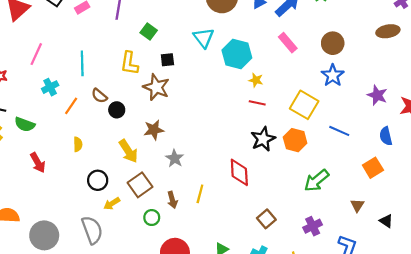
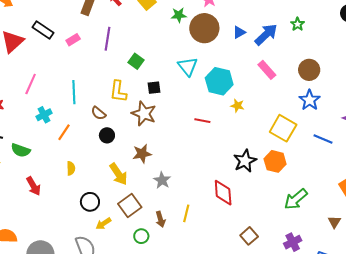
brown semicircle: (99, 96) -> (99, 113), moved
red line: (257, 103) -> (202, 121), moved
blue line: (339, 131) -> (323, 139), moved

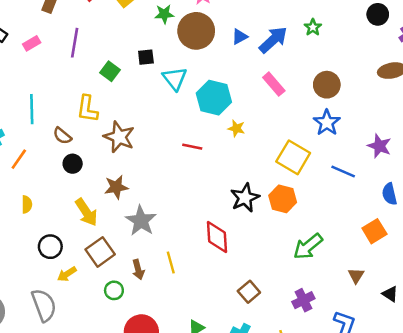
black square: (154, 88) -> (146, 57), moved
gray star: (162, 180) -> (141, 221), size x1.4
yellow line: (186, 213) -> (171, 263), turned -30

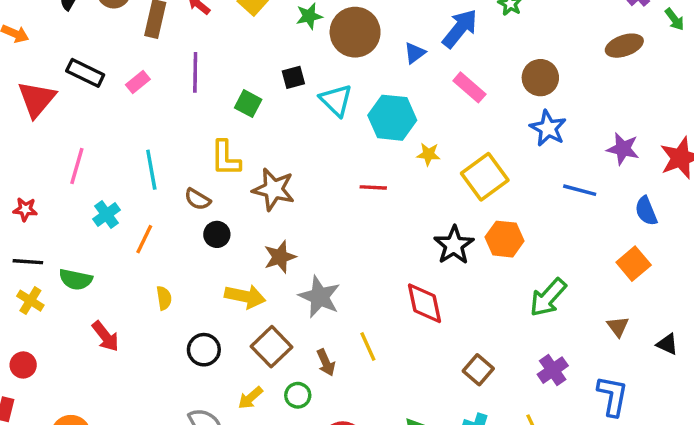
blue triangle: (240, 37) -> (415, 53), moved
yellow square: (293, 157) -> (485, 177), moved, turned 32
yellow arrow: (86, 212) -> (245, 296), turned -36
yellow arrow: (67, 274) -> (250, 398), moved

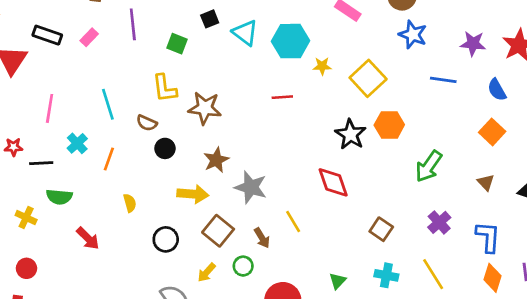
black line: (28, 262) -> (41, 163), moved

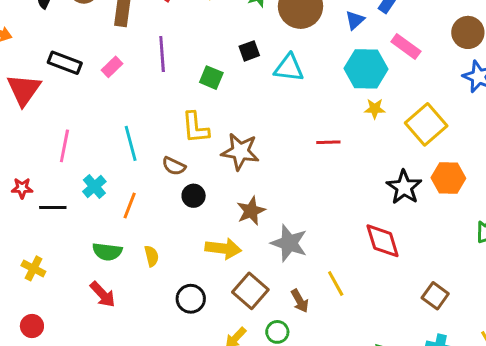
cyan triangle: (245, 33) -> (289, 68), turned -32
cyan hexagon: (290, 41) -> (366, 69), moved
green semicircle: (59, 197) -> (107, 252), moved

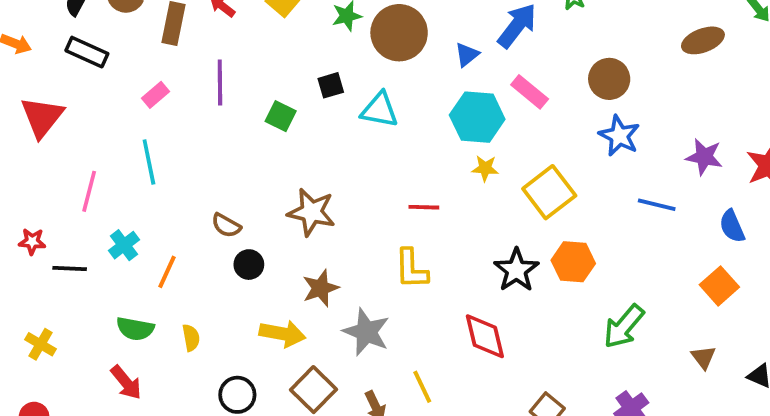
black rectangle: (65, 63) -> (87, 52), moved
yellow L-shape: (195, 128) -> (411, 269), moved
cyan line: (131, 143) -> (149, 162), moved

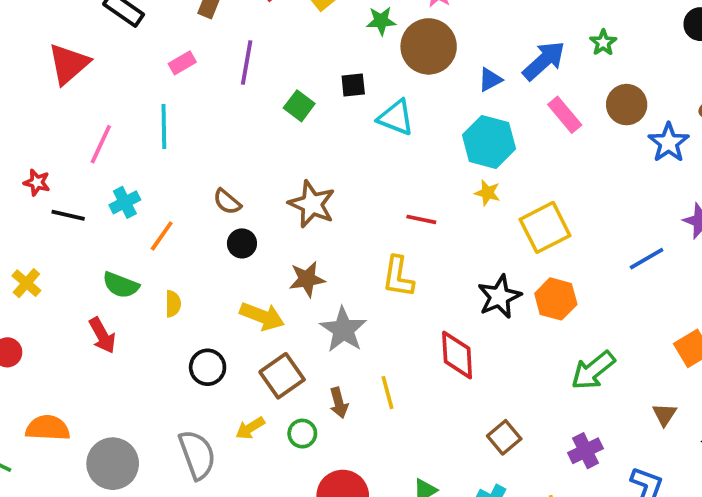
brown circle: (609, 79) -> (627, 105), moved
pink rectangle: (530, 92) -> (565, 115), moved
blue star: (619, 136) -> (669, 143), moved
blue line: (657, 205) -> (647, 259), turned -54

